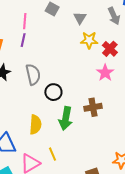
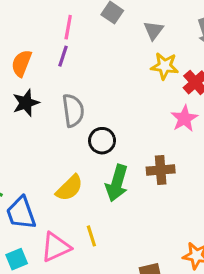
yellow semicircle: (35, 125) -> (69, 188), turned 36

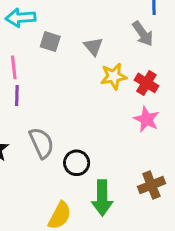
brown cross: (161, 170) -> (151, 185), moved

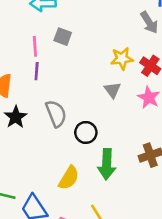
gray square: (50, 42) -> (63, 37), moved
gray triangle: (93, 46) -> (112, 90), moved

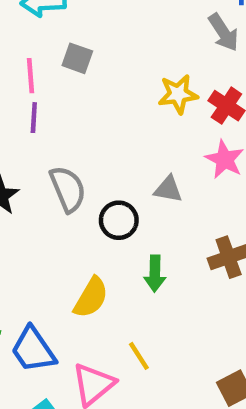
gray triangle: (112, 90) -> (168, 189), moved, turned -42
green arrow: (107, 164) -> (155, 274), size x0.7

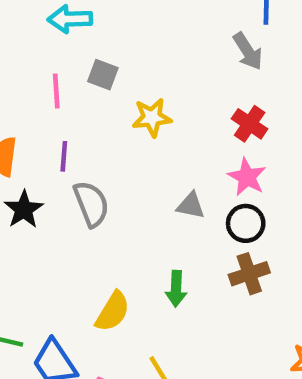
yellow star: (178, 94) -> (152, 117), moved
purple line: (34, 118) -> (64, 156), moved
black circle: (119, 220) -> (246, 223), moved

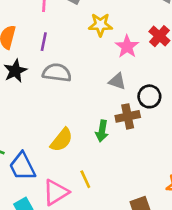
pink star: (247, 177) -> (127, 47), moved
gray semicircle: (91, 204) -> (57, 73), turned -68
brown cross: (249, 274) -> (128, 116), moved

